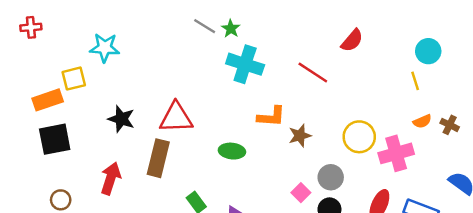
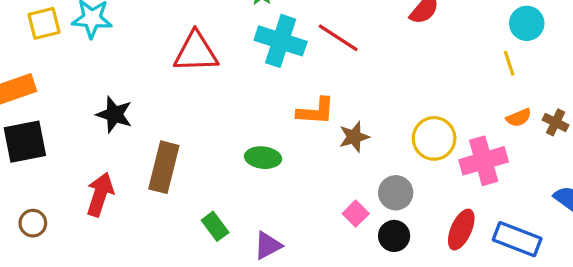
red line: (313, 73) -> (338, 38), moved
yellow square: (74, 79) -> (44, 23), moved
red triangle: (176, 118) -> (196, 52), moved

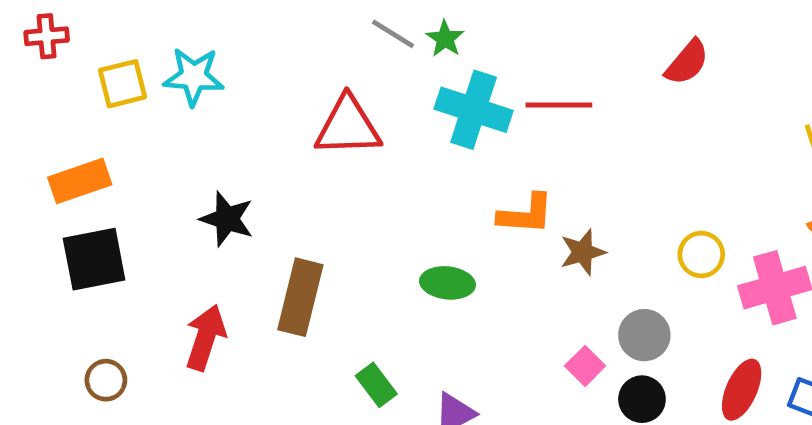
red line: (338, 38) -> (559, 105), turned -33
yellow circle: (434, 138) -> (701, 254), size x0.7

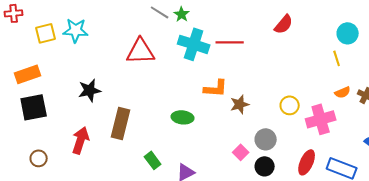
black star: (227, 219) -> (90, 90), turned -30

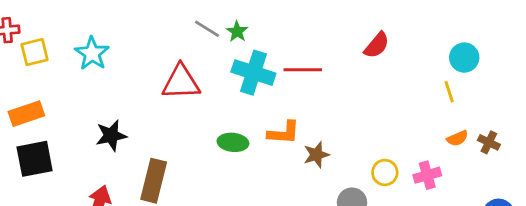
cyan star: (76, 30) -> (92, 53), turned 30
yellow square: (46, 33) -> (35, 52), moved
yellow circle: (290, 105) -> (385, 172), moved
green ellipse: (183, 117) -> (233, 142), moved
pink cross: (321, 119) -> (427, 175), size x0.7

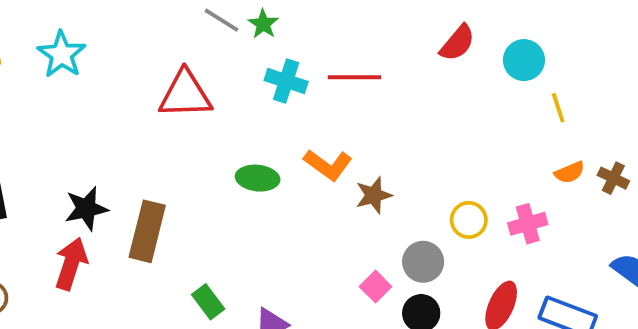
cyan circle: (464, 58) -> (524, 60), moved
cyan cross: (253, 73) -> (286, 81), size x0.7
orange L-shape: (284, 133) -> (328, 165), turned 32
black star: (111, 136) -> (86, 209), moved

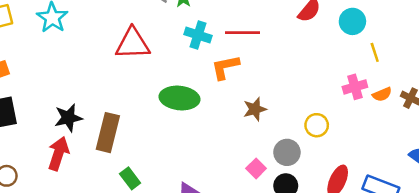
orange L-shape: (328, 165) -> (225, 67), moved, turned 132
green ellipse: (258, 178) -> (180, 98), size x1.4
pink cross: (528, 224) -> (355, 87), moved
green rectangle: (208, 302) -> (130, 178), moved

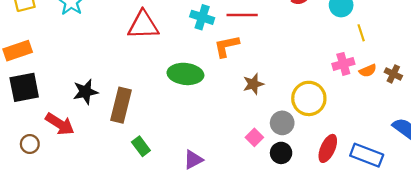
yellow circle: (317, 125) -> (309, 98), size x1.6
red arrow: (58, 154) -> (60, 124), moved, turned 104

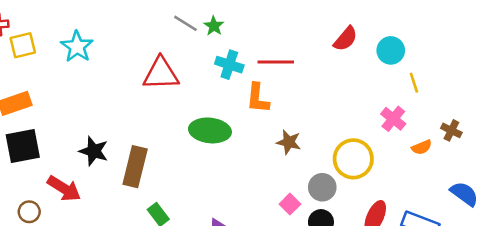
orange L-shape: (227, 46) -> (258, 98), turned -72
pink cross: (343, 64) -> (393, 119), turned -35
orange semicircle: (368, 71) -> (422, 147), moved
brown star: (253, 84) -> (289, 142), turned 30
black star: (85, 92) -> (94, 151), turned 30

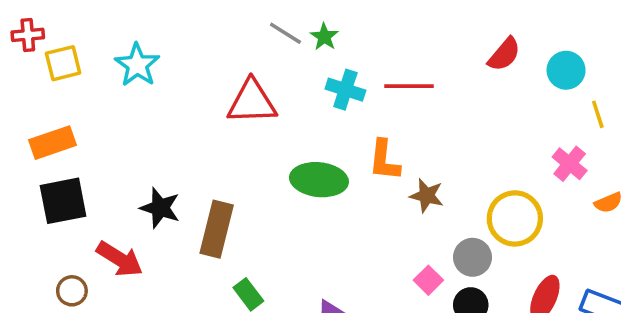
orange L-shape: (258, 98) -> (384, 160), moved

